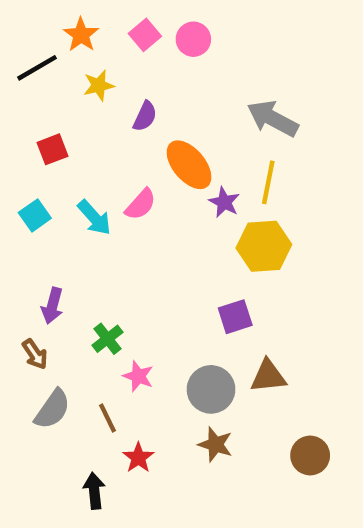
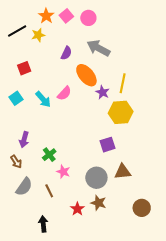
orange star: (81, 35) -> (46, 16), moved
yellow star: (99, 85) -> (38, 35), moved
gray arrow: (273, 119) -> (98, 48), moved
red star: (138, 458) -> (77, 209), moved

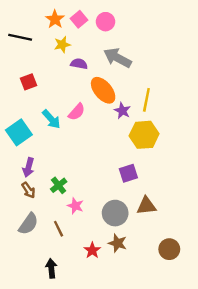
black line: (17, 31) -> (20, 37), turned 42
yellow star: (38, 35) -> (62, 45), moved
purple semicircle: (66, 53) -> (79, 64), turned -104
cyan square: (16, 98) -> (19, 132), moved, size x1.5
brown arrow: (16, 162) -> (28, 190), moved

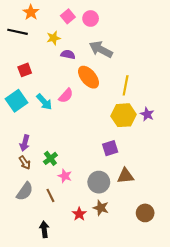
orange star: (55, 19) -> (31, 12), moved
purple star: (122, 111) -> (147, 114), moved
cyan square: (19, 132) -> (16, 101), moved

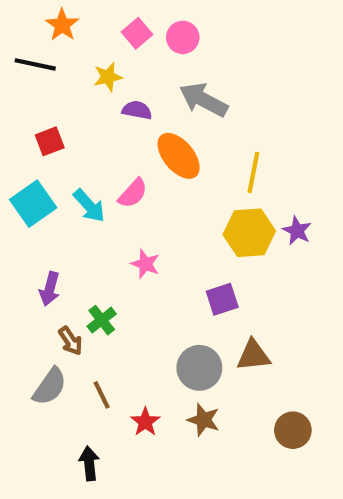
brown arrow: (25, 163) -> (70, 341), moved
pink star: (65, 176) -> (145, 264), moved
red star: (79, 214) -> (145, 422), moved

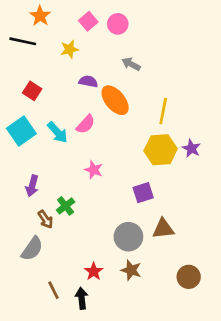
gray arrow: (204, 100) -> (131, 64), size x0.6
purple semicircle: (137, 110) -> (88, 81), moved
red square: (50, 141) -> (32, 91), turned -36
brown line: (102, 395) -> (53, 290), moved
black arrow: (89, 463) -> (82, 298), moved

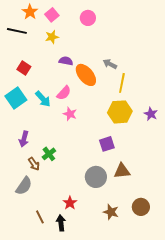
pink square: (88, 21) -> (52, 15), moved
gray arrow: (131, 64) -> (110, 64), moved
purple star: (191, 148) -> (151, 114), moved
pink star: (94, 170) -> (70, 114), moved
brown star: (131, 270) -> (111, 212), moved

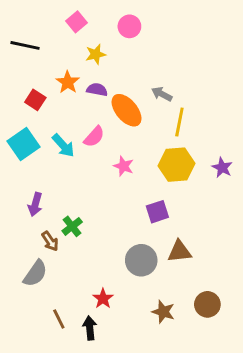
orange star: (30, 12) -> (68, 82), moved
yellow star: (52, 37) -> (96, 54), moved
pink star: (70, 114) -> (124, 166), moved

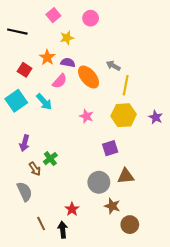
pink semicircle: (94, 137) -> (60, 81), moved
gray semicircle: (35, 273) -> (25, 192), turned -60
brown circle: (207, 304) -> (130, 225), moved
brown star: (163, 312) -> (112, 206), moved

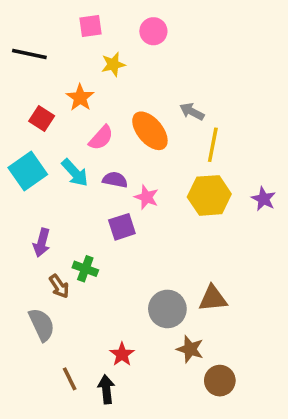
pink square: (53, 15) -> (91, 26), turned 32
purple semicircle: (68, 63) -> (115, 180), moved
purple square: (110, 148) -> (122, 227), moved
green cross: (50, 159) -> (85, 269), turned -32

